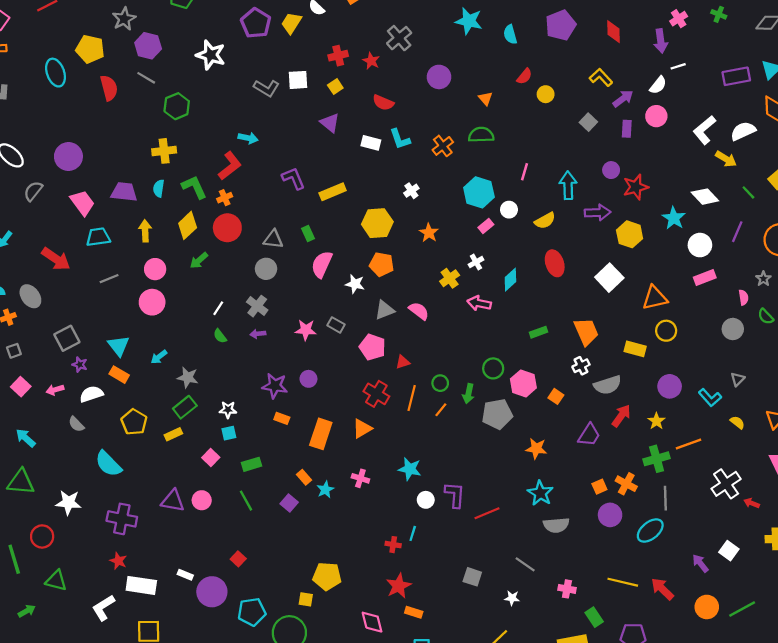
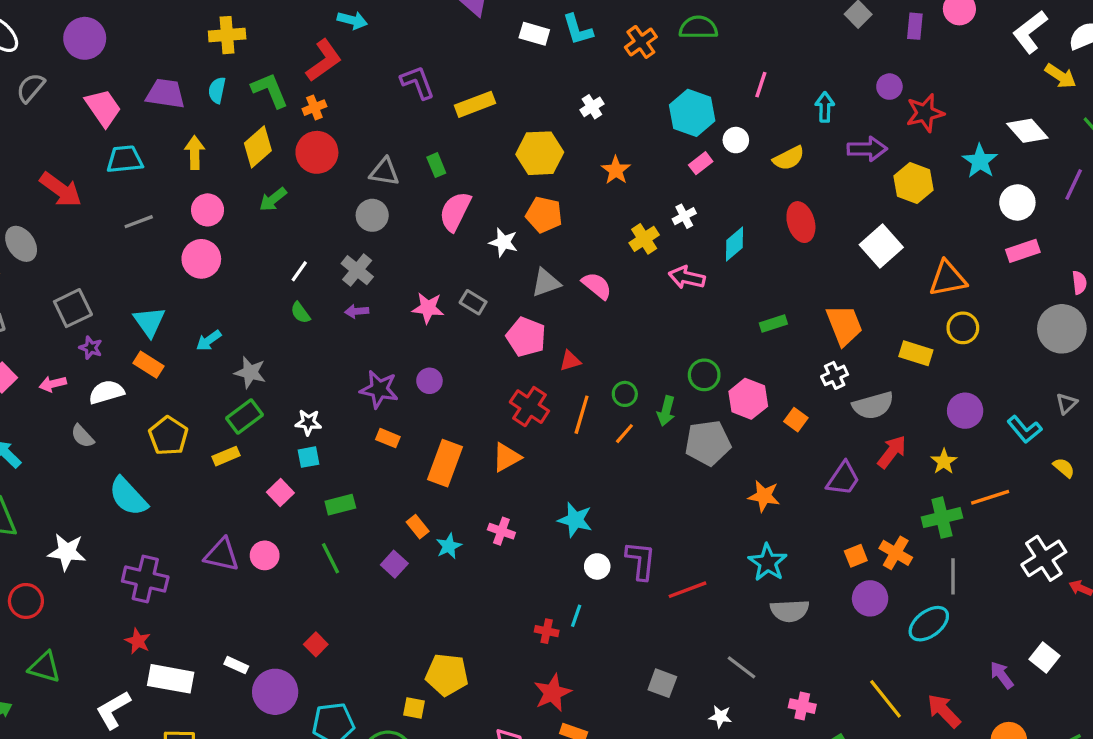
cyan arrow: (568, 185) -> (825, 107), size x0.7
gray circle: (733, 329) -> (1062, 329), size x1.5
yellow line: (623, 582) -> (885, 699), turned 36

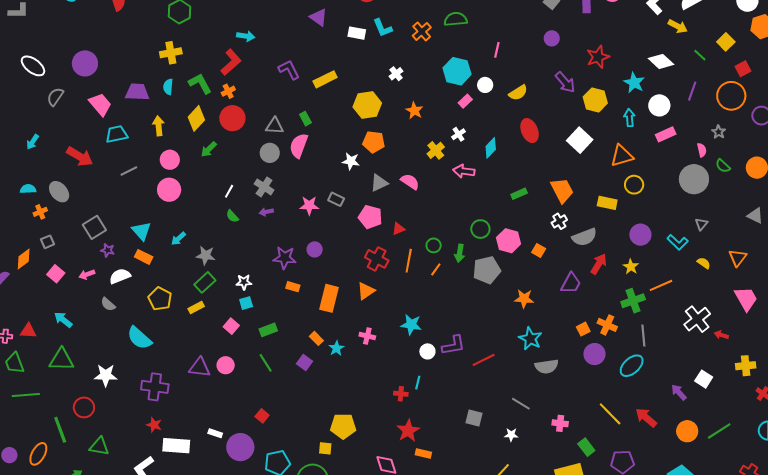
purple circle: (889, 87) -> (552, 38), moved
cyan arrow: (825, 107) -> (629, 118), moved
purple arrow: (867, 149) -> (565, 82), turned 55
pink semicircle: (455, 211) -> (299, 146), moved
purple L-shape: (641, 561) -> (453, 345), turned 80

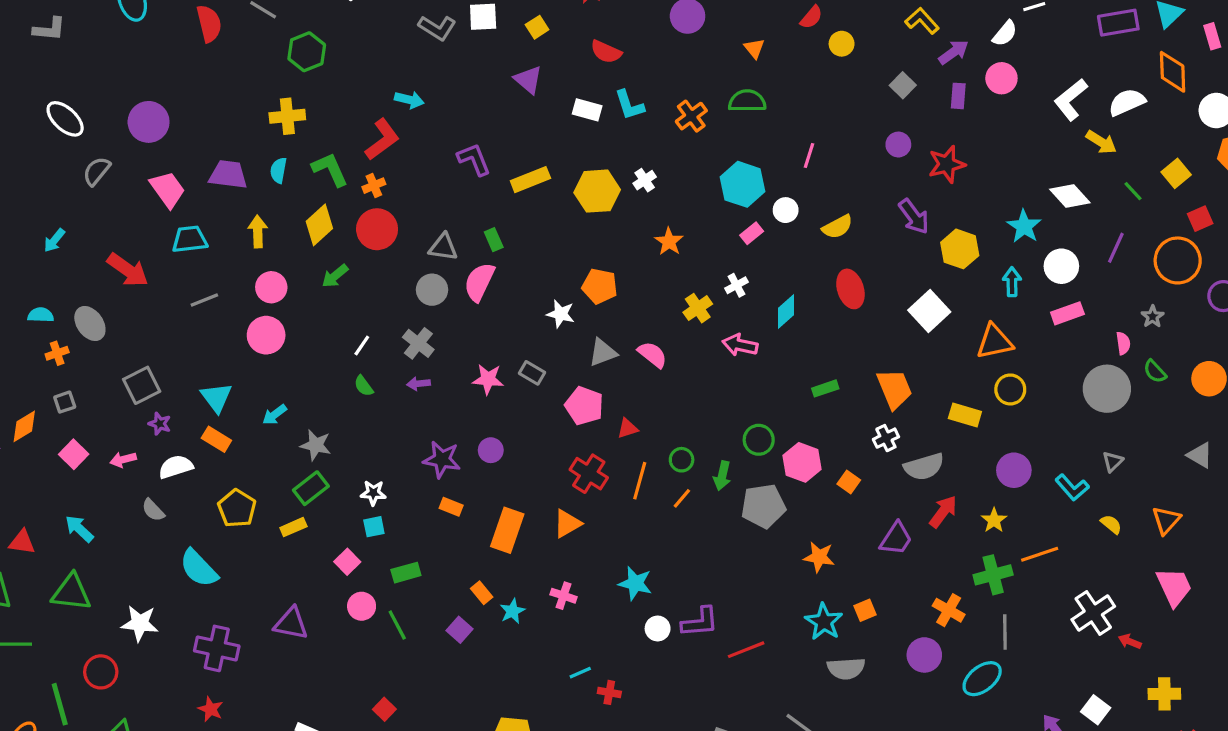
red star: (598, 57) -> (947, 164), moved
yellow hexagon: (367, 105) -> (597, 191), moved
orange square: (583, 329) -> (865, 610), moved
pink circle: (226, 365) -> (362, 606), moved
cyan line: (418, 383) -> (580, 673), moved, turned 48

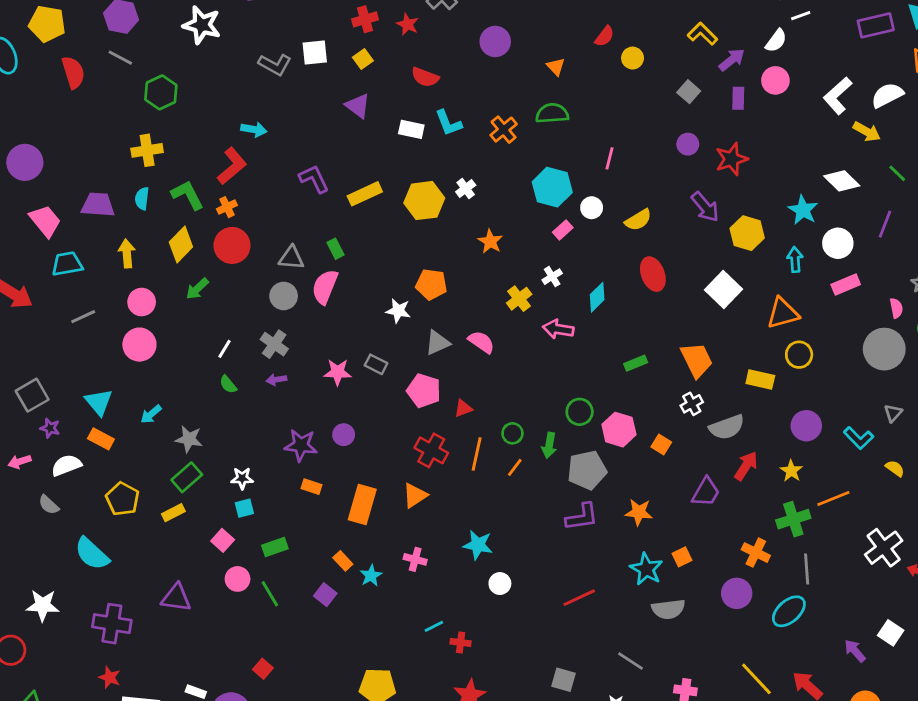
purple L-shape: (700, 622) -> (582, 517), moved

